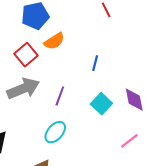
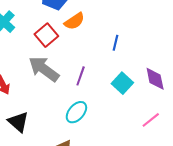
gray arrow: (23, 88) -> (44, 69), turned -120

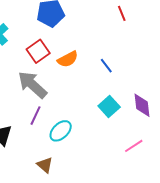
orange semicircle: (74, 21) -> (68, 59), moved
blue line: (116, 43) -> (106, 66), turned -56
purple line: (81, 76) -> (35, 116), moved

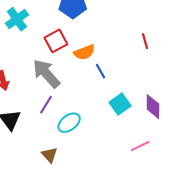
red line: (122, 13) -> (145, 41), moved
blue line: (106, 66) -> (101, 71), moved

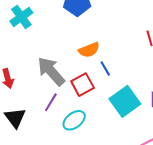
red square: (56, 41) -> (83, 85), moved
cyan square: (120, 104) -> (125, 101), size x1.4

